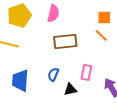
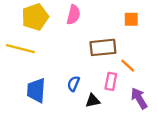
orange line: (101, 35) -> (128, 66), moved
brown rectangle: (65, 41) -> (103, 47), moved

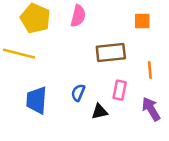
yellow pentagon: (35, 17) -> (35, 18), turned -30
orange line: (128, 66) -> (150, 70), moved, turned 42

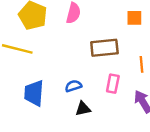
blue semicircle: (78, 93) -> (73, 86), turned 49
black triangle: (100, 112) -> (83, 109), moved

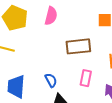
blue semicircle: (73, 86) -> (51, 80), turned 80

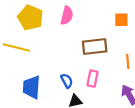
pink rectangle: (86, 78) -> (92, 79), moved

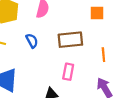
blue semicircle: (67, 81) -> (32, 41), moved

